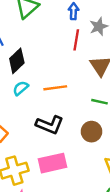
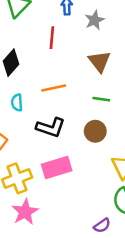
red line: (76, 40) -> (52, 38), moved
cyan semicircle: (21, 88) -> (17, 103), moved, turned -49

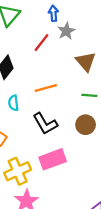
gray star: (95, 20) -> (66, 31), moved
red line: (52, 38) -> (42, 43), turned 36
black L-shape: (51, 127) -> (45, 124), turned 45

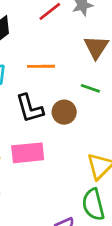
brown circle: (86, 125) -> (64, 112), moved

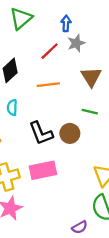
orange line: (41, 66) -> (48, 85), moved

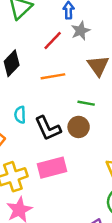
cyan semicircle: (12, 108) -> (20, 115), moved
green line: (90, 112) -> (86, 103), moved

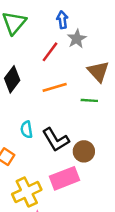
green line: (86, 103) -> (89, 100), moved
brown circle: (79, 127) -> (84, 151), moved

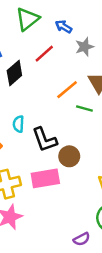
blue arrow: (62, 20) -> (64, 27), moved, turned -63
red line: (50, 52) -> (44, 54), moved
orange line: (55, 87) -> (67, 90), moved, turned -35

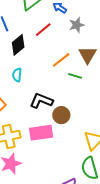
cyan semicircle: (18, 124) -> (17, 75), moved
black L-shape: (44, 140) -> (41, 101), turned 130

